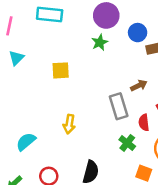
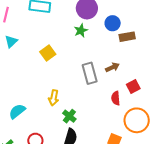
yellow square: (61, 70) -> (48, 53), turned -35
gray rectangle: (119, 106) -> (90, 73), moved
green cross: (127, 143) -> (69, 116), moved

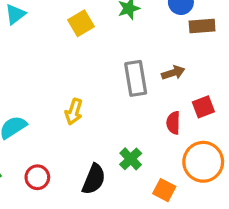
yellow square: (48, 53) -> (81, 23), moved
green cross: (69, 116) -> (131, 159), moved

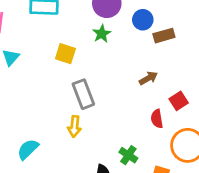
yellow square: (81, 23) -> (65, 54), turned -30
gray rectangle: (136, 78) -> (83, 94), moved

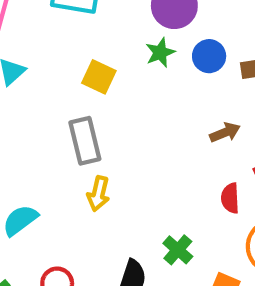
blue circle: (143, 20) -> (209, 56), moved
gray rectangle: (83, 94) -> (85, 141), moved

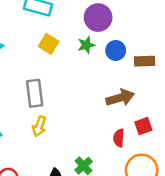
yellow square: (99, 77) -> (49, 44), moved
brown arrow: (225, 132) -> (120, 98), size x1.5

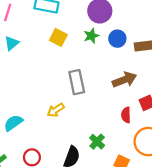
gray rectangle: (35, 93) -> (77, 82), moved
yellow arrow: (39, 126) -> (56, 110), turned 42

